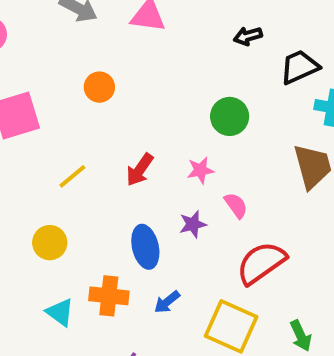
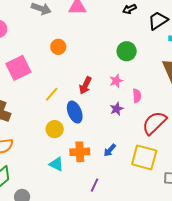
pink semicircle: (236, 205) -> (137, 96), turned 40
yellow circle: (50, 243) -> (55, 129), moved
blue ellipse: (145, 247) -> (75, 112), moved

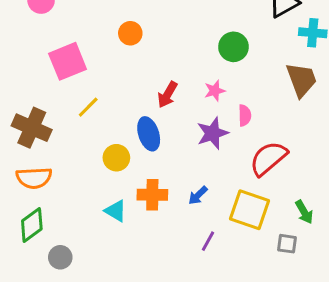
yellow line: (52, 94) -> (88, 107), moved
purple star: (117, 109) -> (213, 133), size x1.5
purple line: (95, 185) -> (208, 241), moved

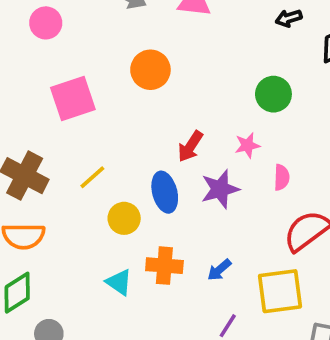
orange circle: (130, 33) -> (150, 70), size x1.4
yellow line: (88, 107) -> (92, 177), moved
purple star: (213, 133) -> (220, 189), moved
yellow square: (249, 210) -> (280, 291), turned -30

